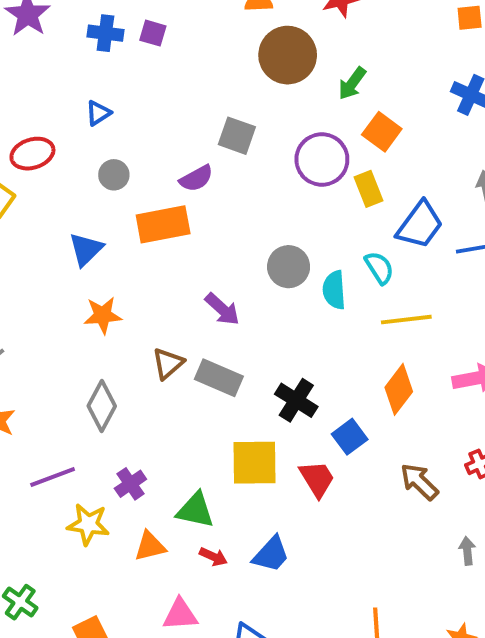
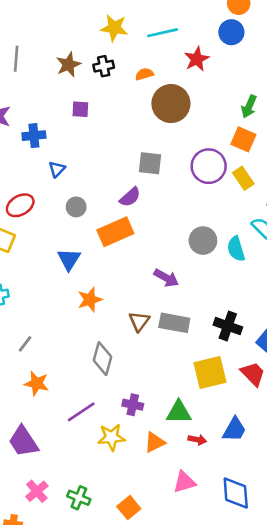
blue cross: (105, 33) -> (34, 136), moved
green arrow: (352, 83) -> (249, 106), moved
purple cross: (130, 484) -> (133, 405), turned -30

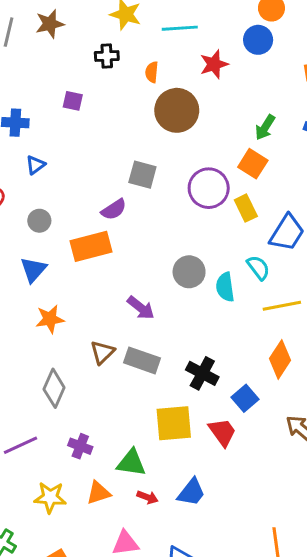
brown star: (68, 65) -> (50, 24), moved
orange semicircle: (144, 74) -> (152, 72), turned -78
gray circle: (76, 207) -> (39, 221), moved
yellow star: (111, 437) -> (50, 497), moved

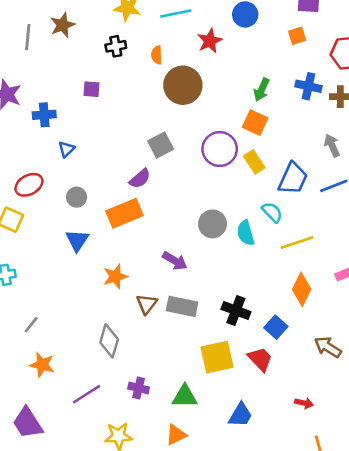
gray square: (142, 175) -> (161, 145), turned -35
orange star: (50, 319) -> (115, 277), moved
orange triangle: (99, 493) -> (176, 435), moved
red arrow: (148, 497) -> (304, 403), moved

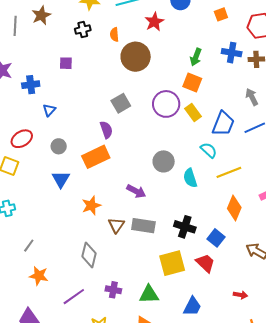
purple semicircle: (140, 179) -> (106, 130), turned -66
cyan semicircle: (246, 233) -> (190, 178), moved

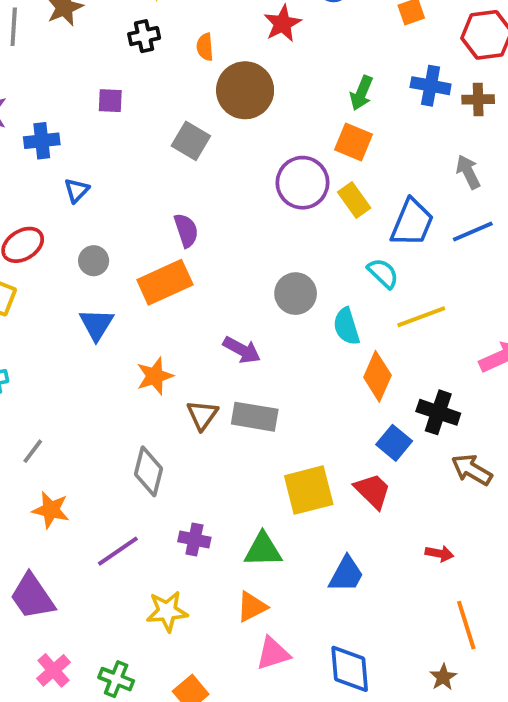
gray square: (121, 103) -> (191, 141), moved, turned -30
orange diamond: (234, 208) -> (377, 376), moved
black cross: (185, 227) -> (438, 412), moved

